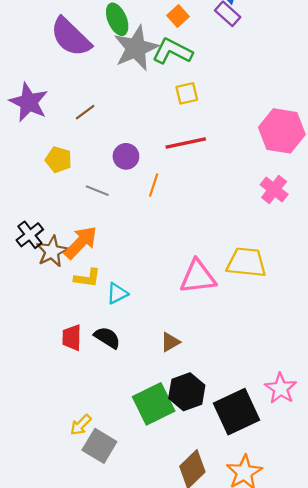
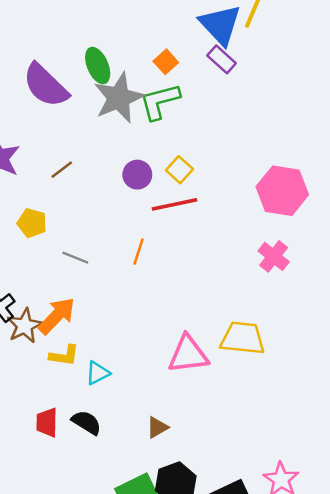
green L-shape: (172, 51) -> (160, 101), turned -42
yellow square: (187, 93) -> (179, 170), moved, turned -35
purple circle: (126, 156) -> (137, 175), moved

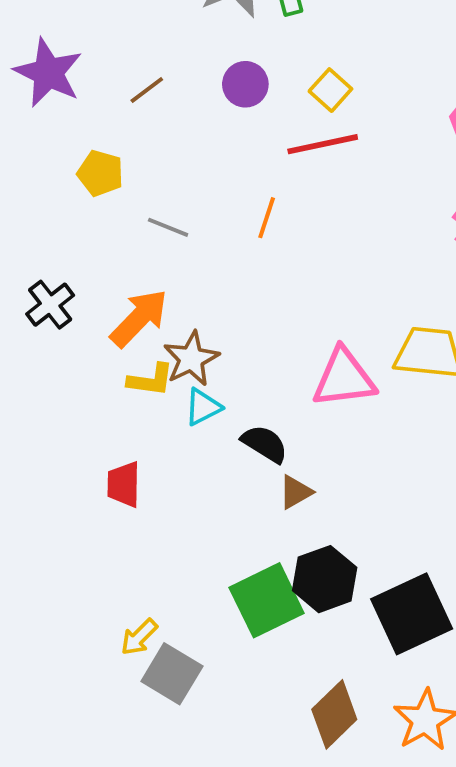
purple circle: (137, 175) -> (245, 84), moved
brown star: (25, 326) -> (191, 359), moved
black semicircle: (87, 422) -> (265, 444), moved

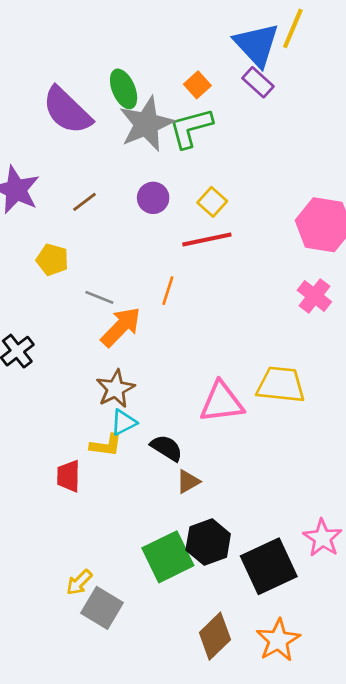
orange arrow: (139, 318) -> (121, 327), moved
yellow L-shape: (151, 380) -> (106, 445), moved

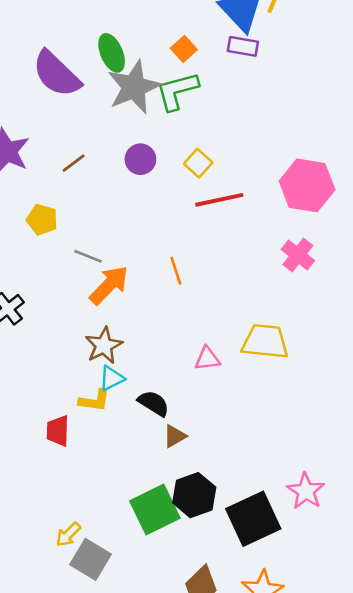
purple rectangle: (258, 82) -> (243, 46), turned -32
red line: (207, 240) -> (219, 200), moved
orange line: (168, 291) -> (176, 271), moved, turned -36
pink triangle: (222, 402) -> (207, 359), size x0.6

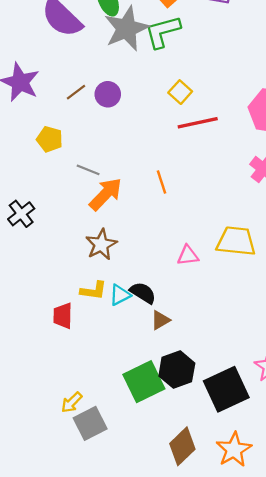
purple circle: (140, 159) -> (108, 94), moved
cyan triangle: (112, 378) -> (120, 295), moved
gray square: (91, 559) -> (90, 423), turned 32

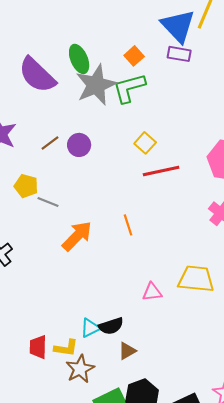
gray line: (88, 170) -> (48, 202), moved
brown star: (101, 245) -> (80, 369), moved
yellow L-shape: (94, 291) -> (66, 348), moved
black semicircle: (143, 293) -> (111, 326), turned 130

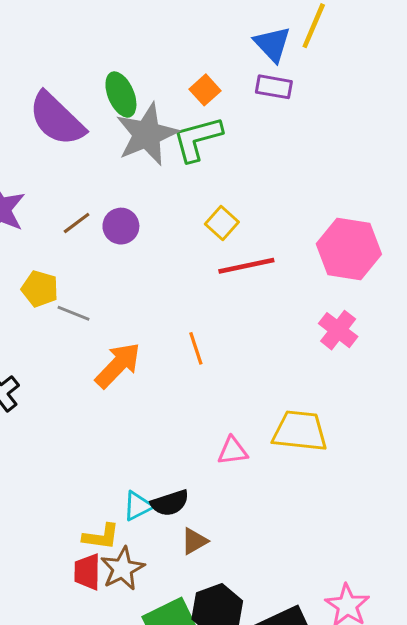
blue triangle: (178, 26) -> (272, 44), size x0.7
red trapezoid: (38, 347) -> (87, 572), moved

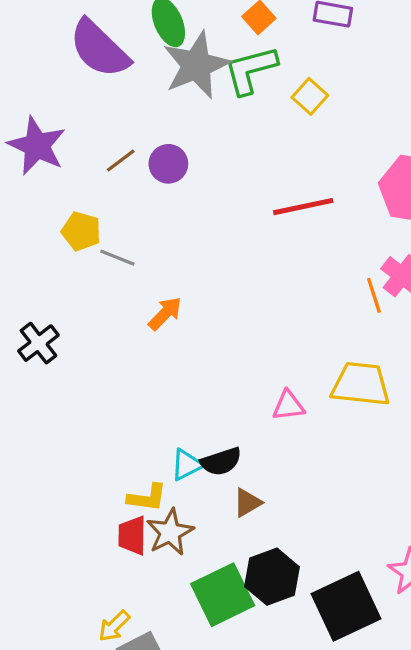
yellow square: (222, 223) -> (310, 96), moved
orange line: (196, 348) -> (374, 295), moved
orange arrow: (118, 365) -> (165, 313), size x0.7

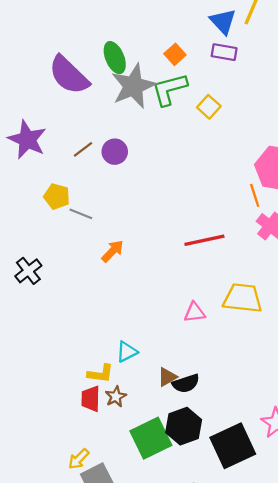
red line: (303, 207) -> (204, 240), moved
orange line: (374, 295) -> (255, 195), moved
black semicircle: (221, 462) -> (186, 383), moved
brown star: (170, 532) -> (116, 397), size x0.7

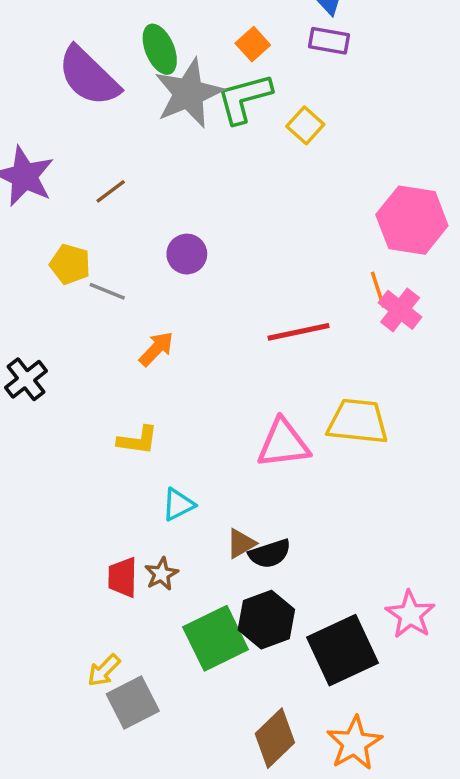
purple circle: (115, 152) -> (187, 254), moved
orange line: (255, 195) -> (378, 290), moved
pink triangle: (195, 312) -> (283, 444), size x1.6
yellow L-shape: (101, 374) -> (138, 440), moved

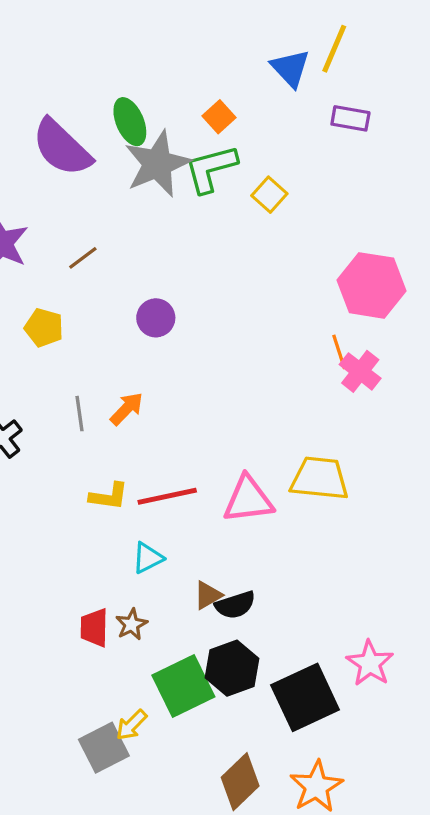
purple rectangle: (329, 41) -> (350, 118), moved
gray line: (107, 291) -> (80, 414), moved, turned 60
red line: (299, 332) -> (167, 496), moved
yellow arrow: (104, 670) -> (131, 725), moved

